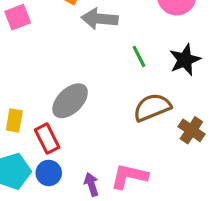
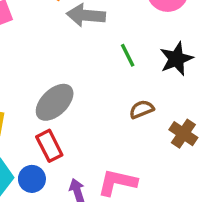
brown semicircle: (152, 107) -> (142, 109), size x0.6
red rectangle: (47, 139) -> (49, 146), moved

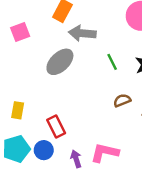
gray ellipse: (55, 102) -> (60, 62), moved

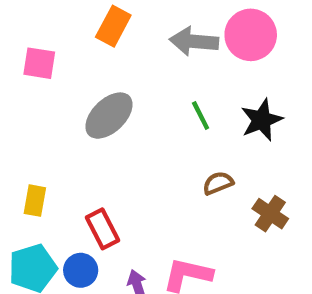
pink square: (20, 32) -> (39, 63), turned 30
gray arrow: (82, 33) -> (194, 41), moved

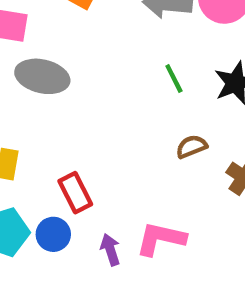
gray ellipse: (109, 116) -> (42, 76), moved, turned 57

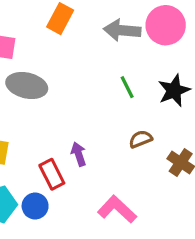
pink L-shape: (161, 239) -> (117, 209), turned 30
purple arrow: (110, 250) -> (79, 154), moved

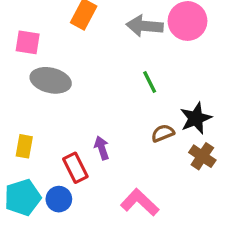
black star: (174, 91) -> (196, 118), moved

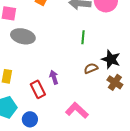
green line: (150, 82) -> (83, 37), turned 32
black star: (196, 118) -> (111, 59), turned -30
blue circle: (59, 199) -> (30, 119), moved

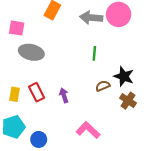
red rectangle: (38, 89) -> (37, 92), moved

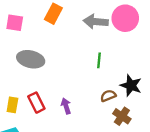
pink square: (17, 28) -> (15, 23), moved
brown cross: (128, 101) -> (122, 116), moved

